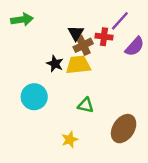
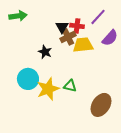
red cross: (104, 37) -> (77, 26), moved
yellow trapezoid: (78, 65) -> (83, 45), moved
yellow star: (70, 140) -> (48, 89), moved, size x1.6

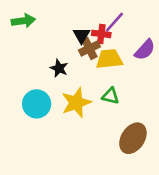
purple line: (98, 17) -> (114, 22), moved
green triangle: (70, 86) -> (111, 96), moved
yellow star: (48, 89) -> (76, 103), moved

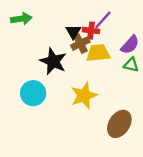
black star: (59, 68) -> (53, 61), size x1.6
green triangle: (111, 96) -> (131, 65), moved
yellow star: (76, 103) -> (84, 96), moved

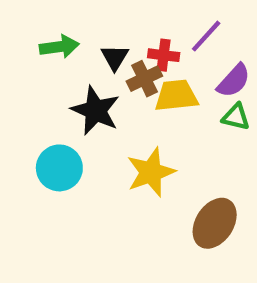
green arrow: (21, 19) -> (59, 47), moved
purple line: (103, 20) -> (206, 36), moved
black triangle: (73, 32) -> (115, 57), moved

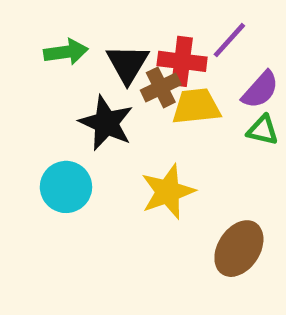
red cross: (164, 55) -> (182, 61), size x1.4
black triangle: (115, 57) -> (128, 64), size x1.4

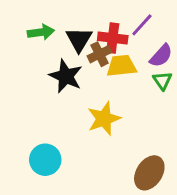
green triangle: (263, 130) -> (163, 81), turned 42
cyan circle: (66, 187) -> (45, 160), moved
brown ellipse: (239, 249) -> (149, 173), moved

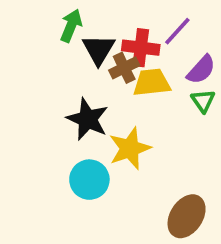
green arrow: (41, 32) -> (71, 26), moved, turned -60
black star: (66, 76) -> (88, 119), moved
cyan circle: (45, 160) -> (89, 180), moved

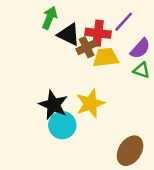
black triangle: (99, 49) -> (69, 34), turned -35
green triangle: (203, 101) -> (142, 70), turned -36
black star: (88, 119) -> (53, 105), moved

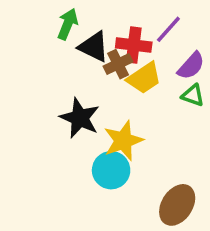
yellow trapezoid: (106, 57) -> (144, 78), turned 152
black star: (53, 105) -> (80, 118), moved
cyan circle: (62, 125) -> (111, 170), moved

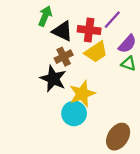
brown cross: (118, 64) -> (64, 57), moved

